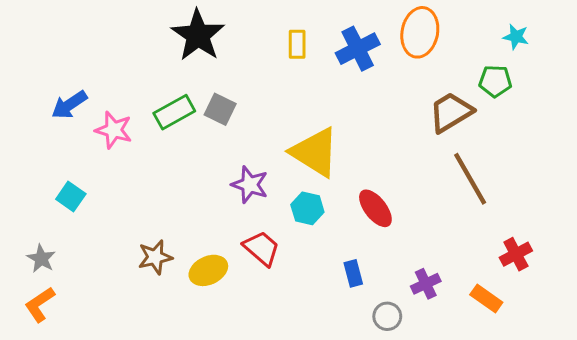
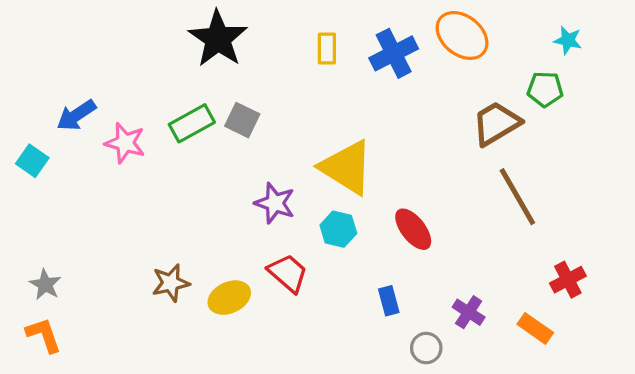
orange ellipse: (420, 32) -> (462, 35), turned -63
cyan square: (71, 196) -> (32, 161), moved
purple cross: (426, 284) -> (469, 312), turned -32
orange L-shape: (40, 304) -> (44, 335), turned 105

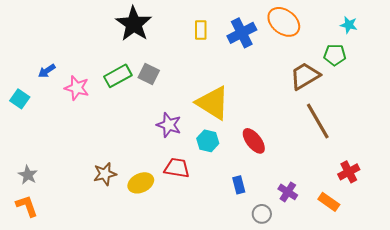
blue arrow: (76, 115) -> (47, 71), size x0.7
red trapezoid: (288, 273) -> (177, 168), turned -32

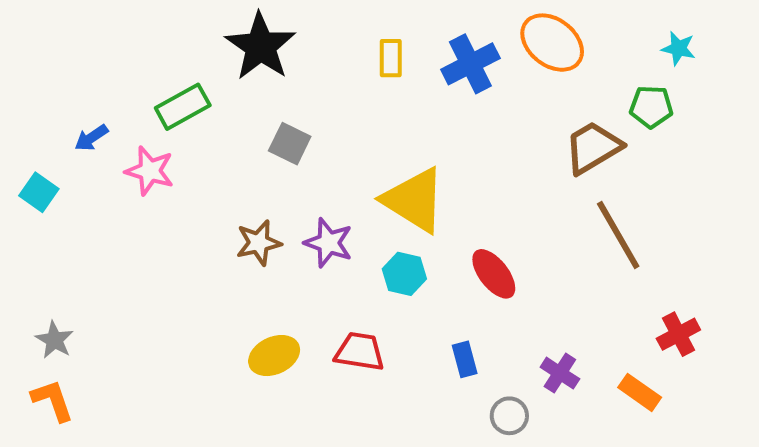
green rectangle: (118, 76) -> (183, 107), moved
red trapezoid: (177, 168) -> (360, 352), moved
brown star: (105, 174) -> (259, 243), moved

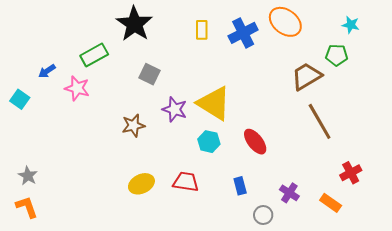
purple star: (329, 243) -> (175, 109), moved

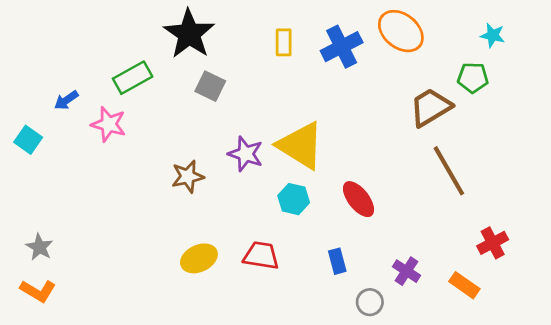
gray square: (150, 74) -> (210, 86), moved
orange L-shape: (27, 207) -> (38, 291), turned 140

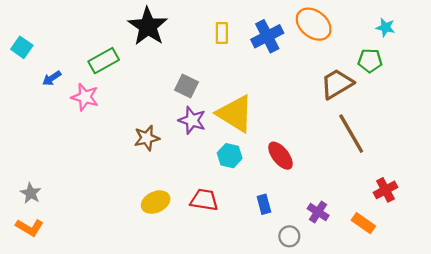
gray square: (210, 86) -> (187, 86), moved
cyan square: (28, 140) -> (22, 47), moved

